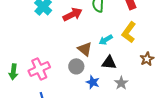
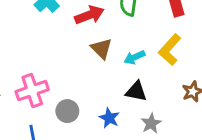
brown triangle: (85, 49) -> (101, 49), moved
gray circle: (76, 66) -> (67, 111), moved

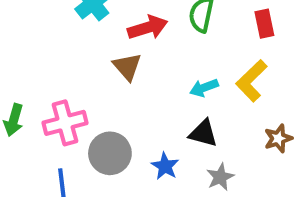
brown triangle: (101, 49) -> (127, 67), moved
gray circle: (67, 111) -> (110, 153), size x1.4

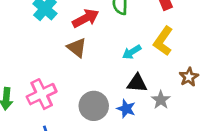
gray circle: (110, 153) -> (94, 106), moved
blue star: (165, 166) -> (126, 109), moved
gray star: (220, 177) -> (161, 100), moved

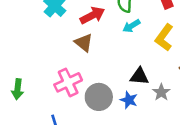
cyan arrow: (132, 52) -> (131, 26), moved
pink cross: (42, 94) -> (68, 82), moved

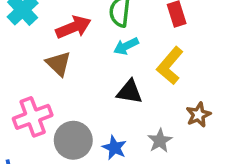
black triangle: (139, 76) -> (130, 92), moved

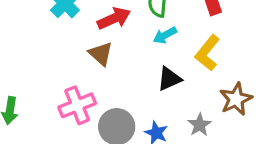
black triangle: (130, 92) -> (169, 79), turned -32
brown star: (198, 115) -> (236, 99), size x1.4

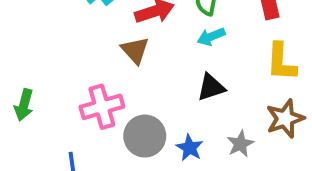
yellow L-shape: (207, 53) -> (281, 62), moved, turned -42

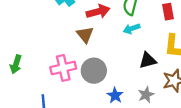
black triangle: (211, 87) -> (148, 60), moved
gray circle: (145, 136) -> (94, 71), moved

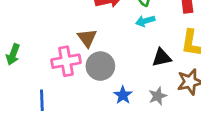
brown triangle: (85, 35) -> (87, 38), moved

